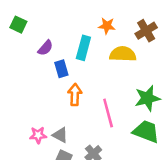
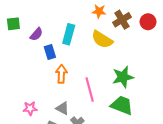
green square: (18, 25) -> (13, 24), moved, turned -32
orange star: (107, 26) -> (99, 11), moved
yellow semicircle: (123, 54) -> (102, 39), turned -150
gray triangle: (60, 135) -> (62, 108), moved

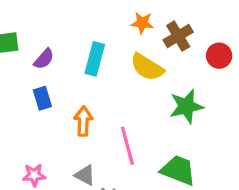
red circle: (148, 22) -> (219, 56), moved
blue rectangle: (50, 52) -> (42, 98), moved
green star: (123, 77) -> (186, 106), moved

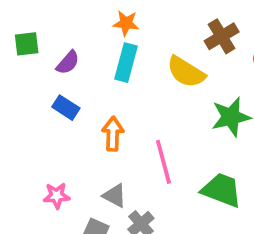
orange star: (142, 23) -> (126, 23), moved
blue rectangle: (42, 98) -> (66, 108), turned -40

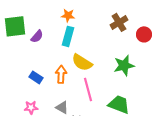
green square: (27, 44) -> (15, 26), size x1.6
yellow semicircle: (186, 72) -> (82, 62), moved
blue rectangle: (66, 108) -> (36, 77), moved

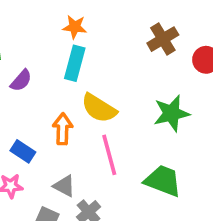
purple semicircle: (37, 36) -> (21, 81), moved
blue rectangle: (36, 77) -> (23, 151), moved

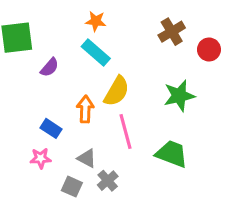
cyan rectangle: (75, 63) -> (96, 52), turned -64
yellow semicircle: (99, 108) -> (117, 91), turned -92

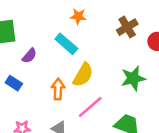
orange star: (96, 21) -> (78, 16), moved
blue rectangle: (51, 128) -> (14, 83), moved
pink line: (126, 131) -> (90, 107), turned 64

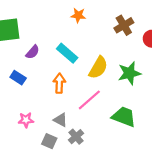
cyan rectangle: (66, 44) -> (67, 53), moved
yellow semicircle: (83, 75) -> (98, 68), moved

